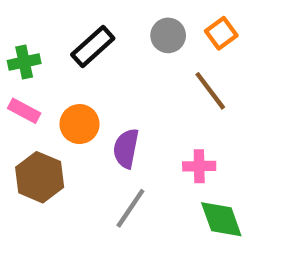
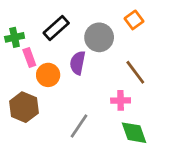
gray circle: (168, 35) -> (99, 37), moved, size x1.4
brown line: (210, 91) -> (135, 72), moved
pink rectangle: (24, 111) -> (29, 57), moved, turned 42
purple semicircle: (126, 148) -> (78, 63), moved

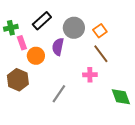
orange square: (134, 20) -> (100, 31), moved
green diamond: (134, 133) -> (121, 97), moved

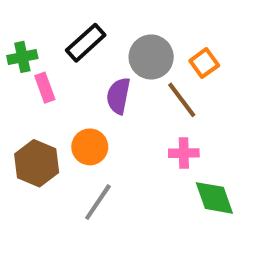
brown line: (101, 54) -> (182, 100), moved
orange circle: (36, 56) -> (90, 147), moved
gray line: (59, 94) -> (98, 202), moved
green diamond: (121, 97) -> (214, 198), moved

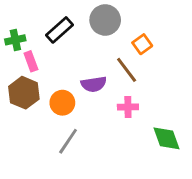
gray circle: (151, 57) -> (105, 20), moved
purple semicircle: (118, 96) -> (94, 84), moved, turned -110
brown hexagon: (37, 163) -> (24, 93), moved
green diamond: (214, 198) -> (166, 138), moved

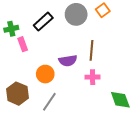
orange square: (142, 44) -> (103, 10), moved
brown line: (127, 70) -> (92, 50), turned 42
brown hexagon: (24, 93) -> (17, 94), moved

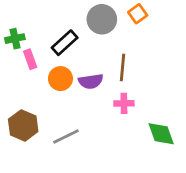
black rectangle: (43, 22) -> (65, 43), moved
orange circle: (45, 74) -> (60, 79), moved
gray line: (49, 102) -> (66, 136), turned 30

